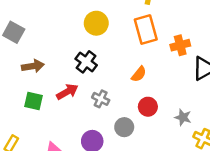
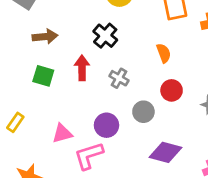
orange semicircle: (139, 74) -> (164, 53), turned -63
red arrow: (67, 92) -> (82, 68), turned -65

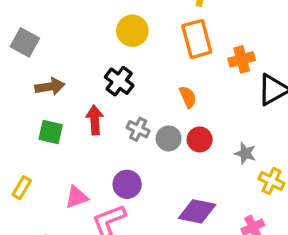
gray circle: (143, 112) -> (169, 138), moved

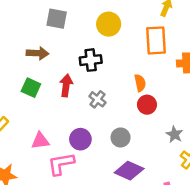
gray square: (25, 42) -> (57, 19), moved, turned -30
black cross: (119, 81) -> (91, 60), turned 35
gray circle: (169, 138) -> (121, 137), moved
red circle: (200, 139) -> (147, 105), moved

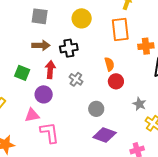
brown arrow: (38, 53) -> (41, 45), moved
purple circle: (80, 139) -> (44, 94), moved
pink L-shape: (61, 164) -> (50, 133), turned 95

